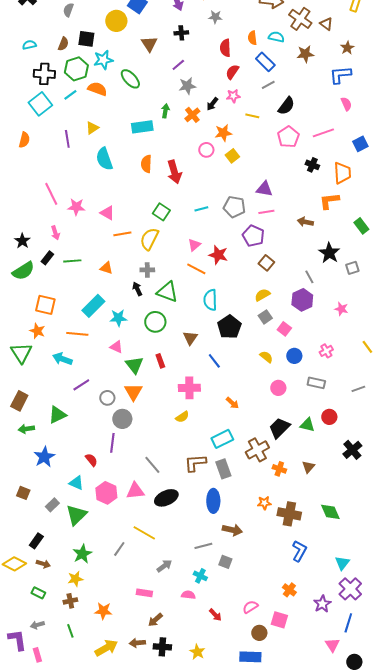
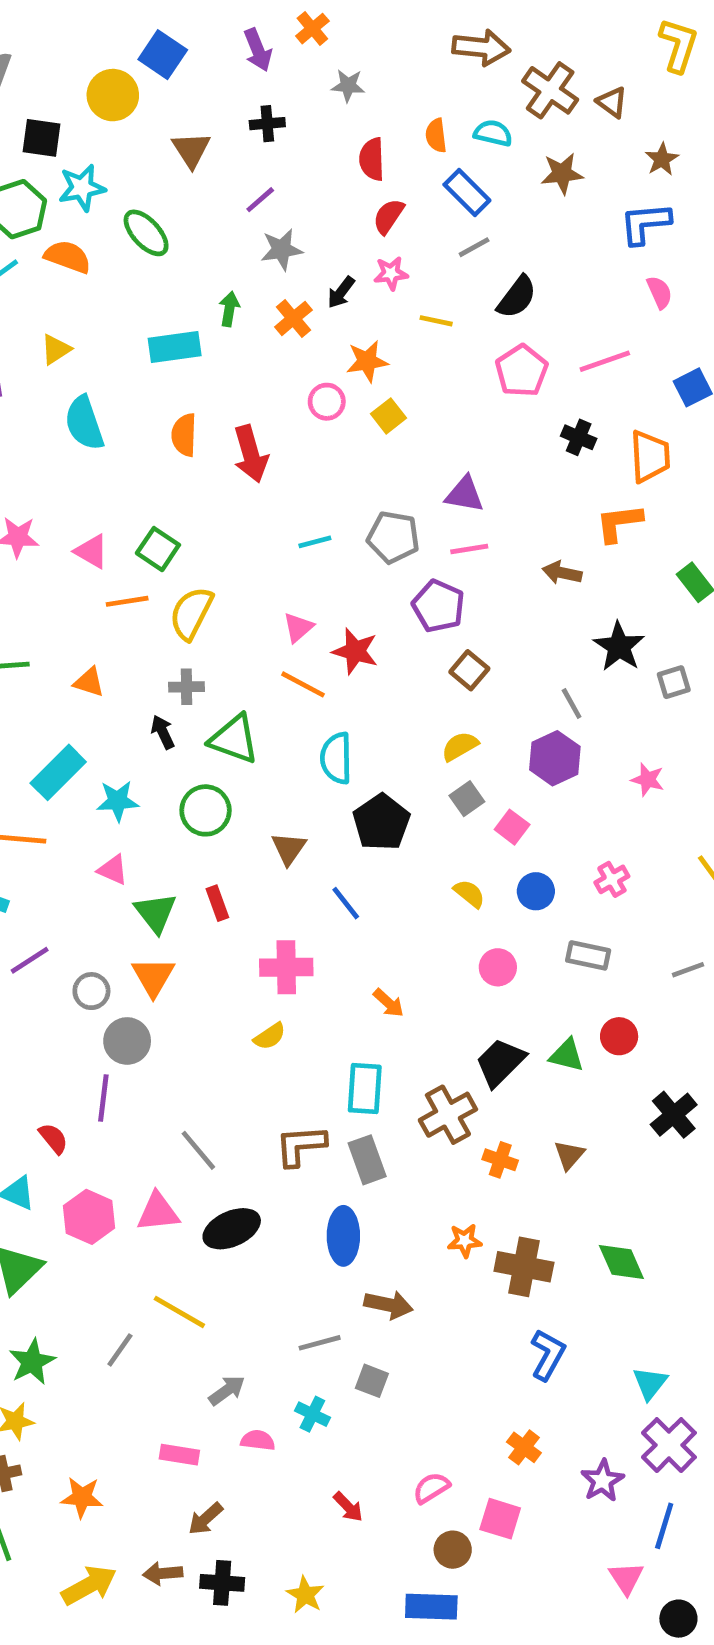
green square: (161, 212) -> (158, 549), moved
cyan rectangle: (222, 439) -> (365, 1089), turned -60
pink semicircle: (188, 595) -> (258, 1440), moved

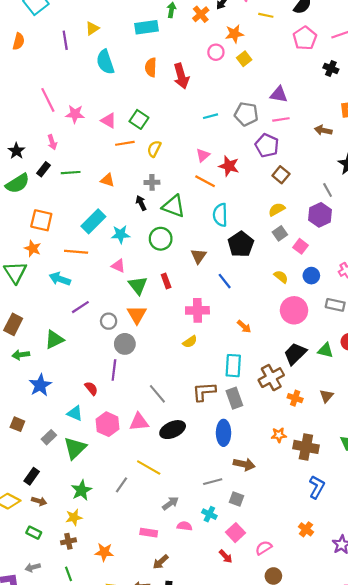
yellow semicircle: (191, 613) -> (154, 149), size x0.7
pink circle: (498, 967) -> (294, 310), size x1.6
pink square: (500, 1519) -> (235, 533), moved, turned 30

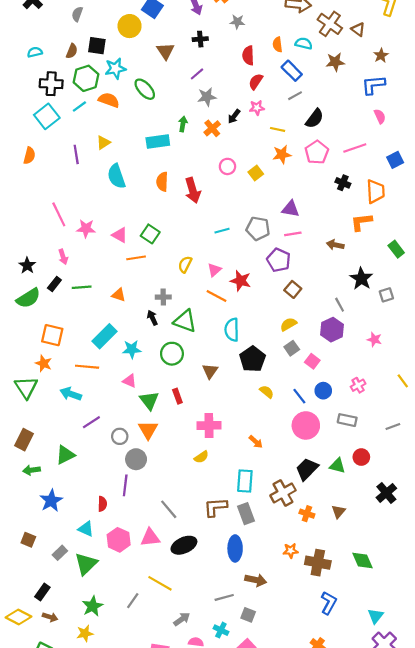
orange star: (234, 34) -> (282, 154), moved
yellow semicircle: (154, 149) -> (185, 264), moved
yellow semicircle: (281, 277) -> (267, 392), moved
blue line: (225, 281) -> (299, 396), moved
red semicircle: (91, 388) -> (102, 504), turned 40

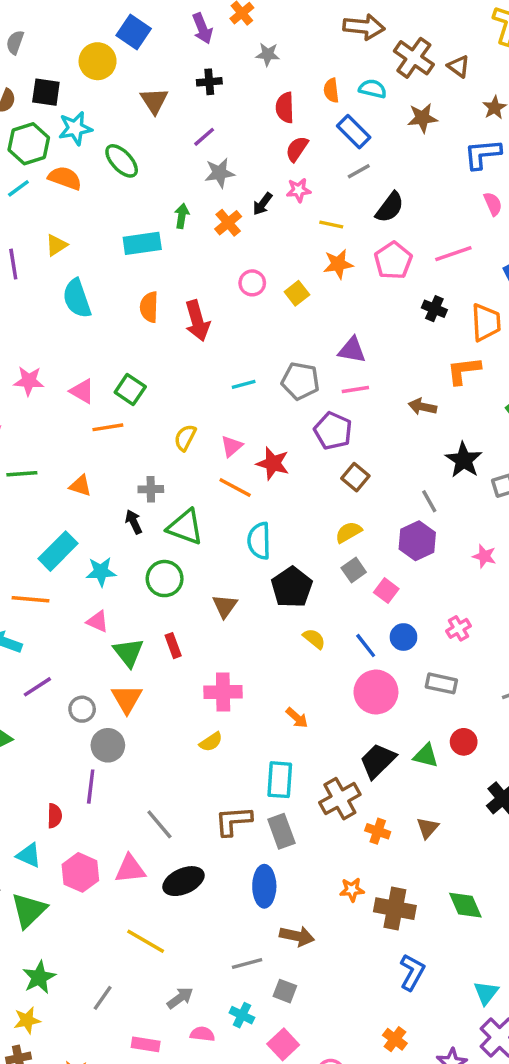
gray line: (133, 601) -> (103, 998), moved

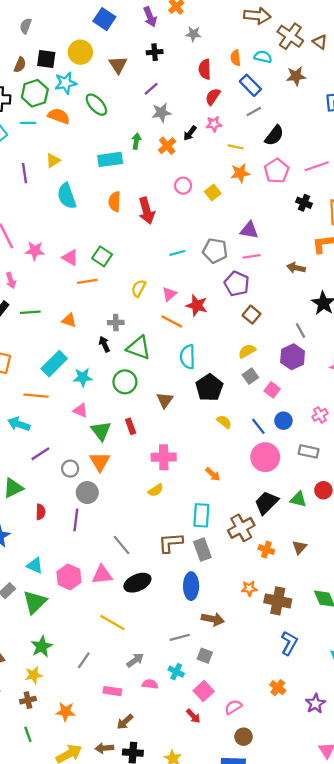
yellow circle: (98, 61) -> (80, 52), moved
cyan line: (18, 188) -> (28, 123), turned 35
red semicircle: (55, 816) -> (40, 512), moved

